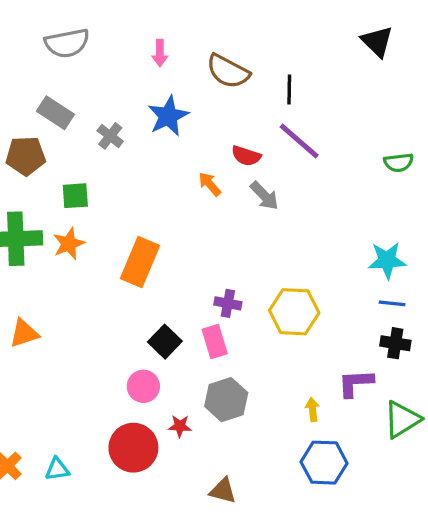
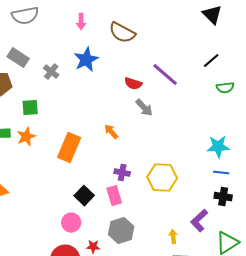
black line: (289, 90) -> (211, 61), moved, turned 48
orange arrow: (210, 184) -> (111, 132), moved
purple L-shape: (356, 383) -> (199, 221), turned -40

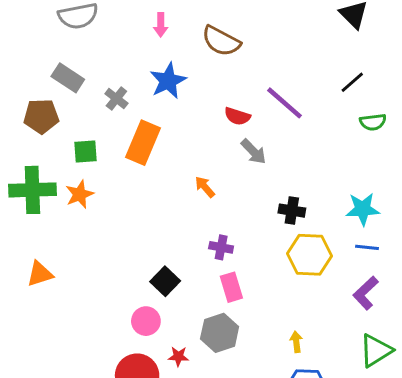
orange rectangle: (69, 148) -> (143, 143), moved
yellow hexagon: (162, 178) -> (310, 255), moved
pink rectangle: (114, 196) -> (231, 287), moved
black cross: (223, 197) -> (292, 211), moved
purple L-shape: (199, 221) -> (366, 293), moved

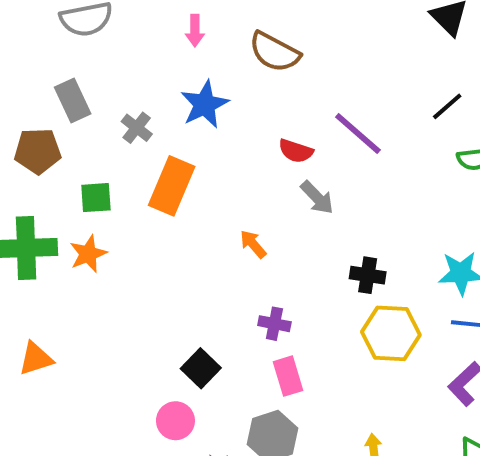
gray rectangle: (68, 78) -> (73, 101), turned 32

